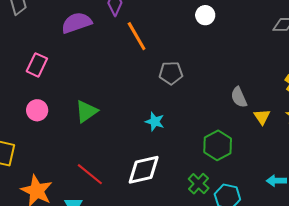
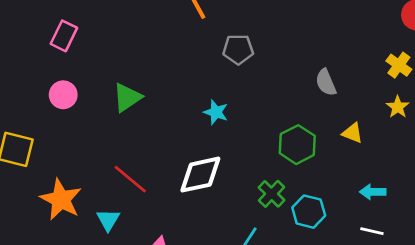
yellow triangle: (262, 117) -> (352, 133), moved, turned -36

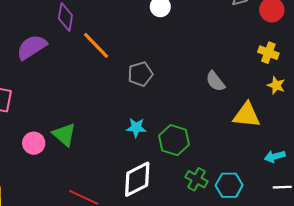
pink circle: (63, 95) -> (34, 143), moved
green triangle: (127, 97) -> (64, 135), turned -30
yellow triangle: (352, 133) -> (247, 115), size x1.6
green hexagon: (297, 145) -> (174, 140), moved

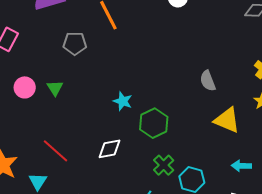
gray pentagon: (140, 74) -> (75, 43), moved
green triangle: (64, 135) -> (55, 88), size x0.7
white diamond: (137, 179) -> (109, 149), size x0.7

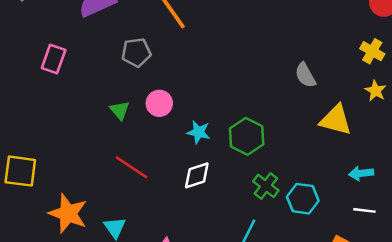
pink circle: (25, 87) -> (159, 103), moved
cyan star: (123, 101) -> (199, 132), moved
red line: (56, 151) -> (131, 167), moved

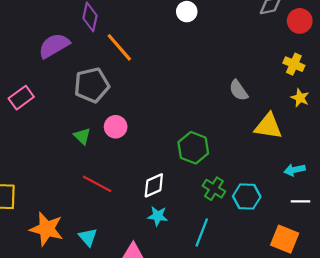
gray pentagon: (136, 52) -> (92, 85), size x1.4
pink rectangle: (54, 59) -> (21, 98), turned 40
cyan star: (199, 132) -> (158, 216), moved

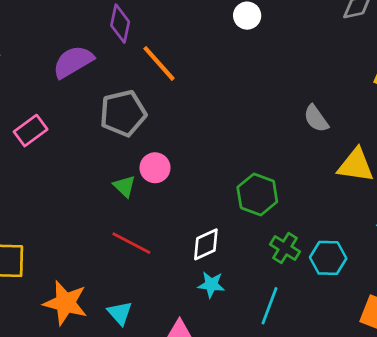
green triangle: (82, 136) -> (124, 186), moved

